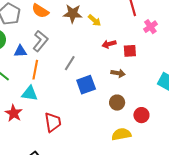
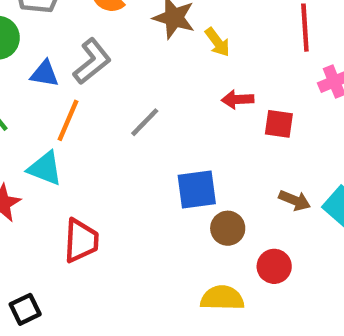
brown arrow: (118, 73) -> (295, 200), moved
blue square: (86, 85) -> (197, 190), moved

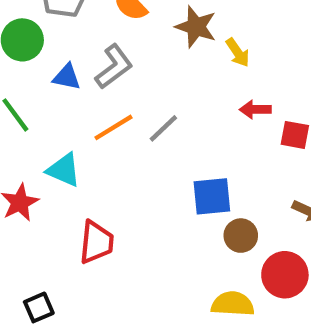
orange line: (68, 120) -> (114, 127), moved, turned 33
red circle: (274, 266) -> (285, 275), size x1.4

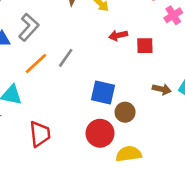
blue square: (212, 196) -> (103, 92), turned 30
red circle: (285, 275) -> (100, 133), moved

